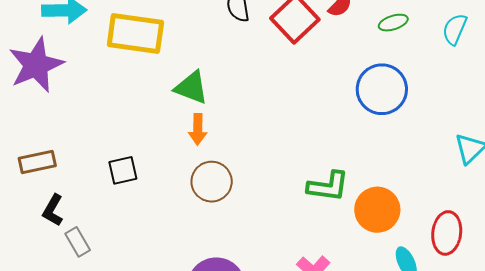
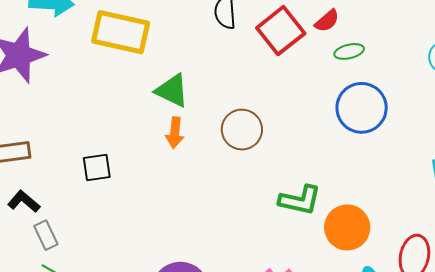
green ellipse: (393, 23) -> (349, 51), moved
brown circle: (212, 182) -> (242, 130), moved
black L-shape: (53, 210) -> (24, 201), turned 96

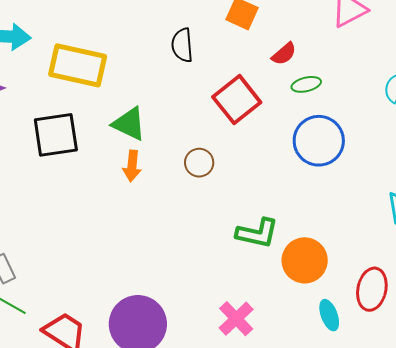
red square: (281, 31) -> (237, 100), moved
brown circle: (242, 130) -> (199, 163), size x0.7
black square: (97, 167) -> (56, 135), moved, size x1.6

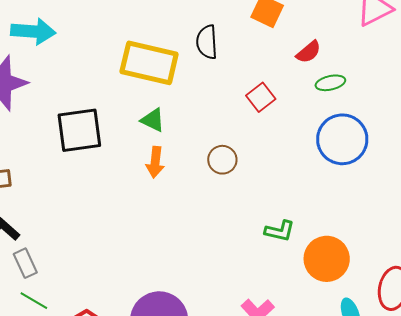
yellow rectangle: (78, 65) -> (149, 63), moved
red square: (237, 100) -> (261, 97), size x0.6
green triangle: (129, 124) -> (153, 120), size x0.7
green L-shape: (257, 233) -> (280, 231), size x0.7

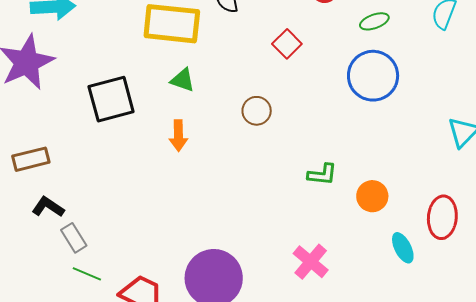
green ellipse: (330, 83) -> (374, 21), moved
orange arrow: (155, 162) -> (178, 136), moved
orange circle: (327, 259) -> (372, 196), size x0.7

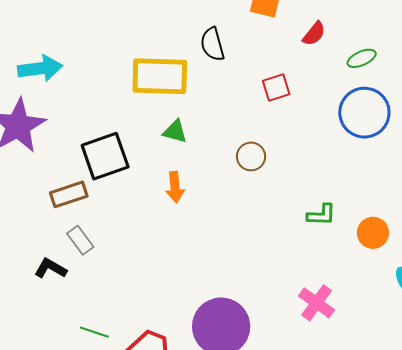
red square: (287, 44) -> (276, 88), turned 32
brown rectangle: (31, 159) -> (69, 194), moved
gray rectangle: (74, 238) -> (80, 240), moved

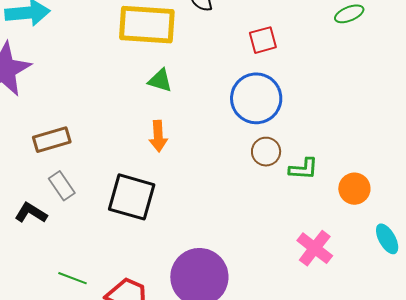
blue circle: (364, 113) -> (256, 98), moved
black square: (105, 156) -> (132, 197), moved, turned 33
brown circle: (251, 156) -> (266, 152), moved
pink cross: (317, 303) -> (315, 248), moved

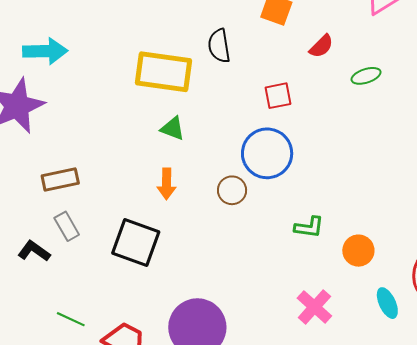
brown circle: (266, 152) -> (232, 190), moved

